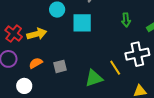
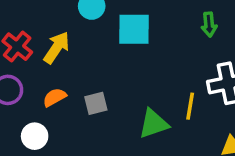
yellow arrow: (37, 34) -> (57, 48), turned -42
yellow line: (115, 68) -> (190, 106), turned 42

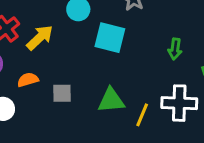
green triangle: (154, 124) -> (111, 100), moved

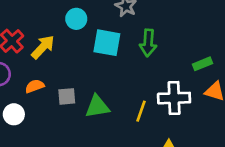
green arrow: (175, 49) -> (148, 43), moved, size x1.4
green triangle: (111, 100) -> (97, 107), moved

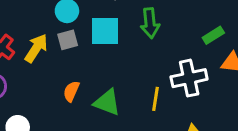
orange semicircle: (35, 86) -> (71, 91), moved, turned -36
gray square: (67, 96) -> (68, 40), moved
green triangle: (97, 107) -> (107, 102), turned 40

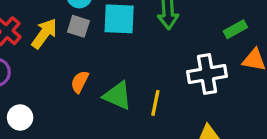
gray square: (68, 40) -> (78, 26), turned 30
yellow line: (156, 99) -> (155, 103), moved

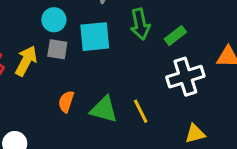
green rectangle: (235, 29) -> (175, 36), moved
yellow line: (155, 103) -> (141, 111), turned -30

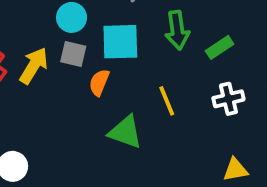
white cross: (185, 77) -> (228, 99), size x0.7
orange semicircle: (66, 102) -> (99, 82), moved
yellow line: (141, 111) -> (167, 101), moved

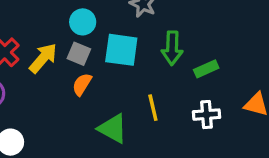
orange semicircle: (99, 82) -> (82, 84), moved

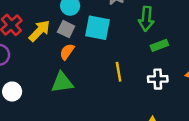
green arrow: (172, 48) -> (146, 19), moved
green triangle: (113, 129) -> (62, 82), moved, turned -40

